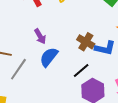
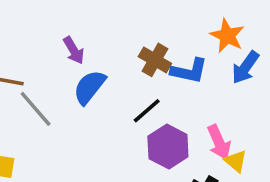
gray line: (18, 69) -> (36, 109), turned -75

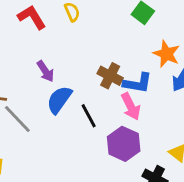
black line: (147, 111) -> (89, 116), moved, turned -75
pink arrow: (219, 142) -> (131, 106), moved

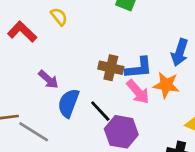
orange star: (166, 54) -> (166, 85), moved
purple hexagon: (124, 144) -> (121, 132), moved

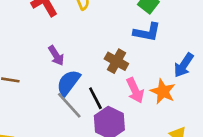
blue L-shape: (139, 68) -> (147, 32), moved
gray line: (34, 132) -> (69, 105), moved

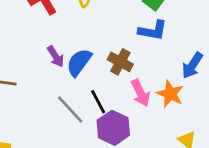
blue semicircle: (68, 83) -> (79, 62), moved

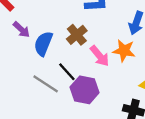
purple arrow: (56, 56) -> (21, 30), moved
brown cross: (120, 62) -> (77, 35), turned 36

